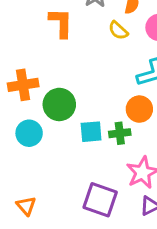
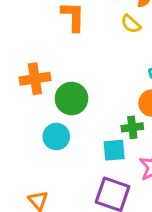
cyan square: (91, 132) -> (114, 150), moved
cyan circle: (29, 133) -> (56, 137), moved

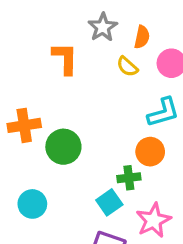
cyan circle: (56, 137) -> (32, 204), moved
cyan square: (114, 150) -> (109, 202), turned -30

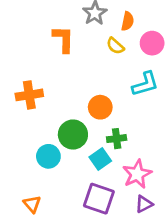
green circle: (63, 147) -> (73, 135), moved
orange circle: (150, 152) -> (100, 107), moved
cyan circle: (32, 204) -> (48, 156), moved

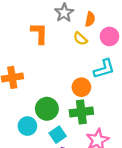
orange circle: (100, 107) -> (81, 87), moved
green cross: (117, 139) -> (81, 112), size x1.5
cyan square: (100, 159) -> (58, 135), moved

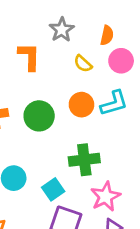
orange semicircle: (90, 19) -> (107, 35), moved
orange circle: (81, 87) -> (81, 105), moved
green circle: (47, 109) -> (39, 116), moved

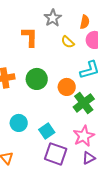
orange circle: (81, 105) -> (67, 87), moved
green cross: (84, 160) -> (84, 103), moved, turned -30

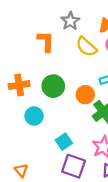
yellow semicircle: (68, 42) -> (86, 47), size x1.5
cyan circle: (19, 123) -> (34, 116), moved

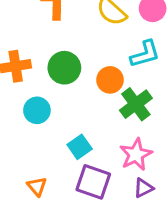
orange triangle: (21, 170) -> (37, 186), moved

